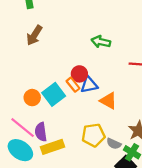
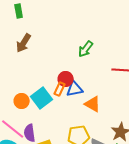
green arrow: (101, 42) -> (86, 49), turned -66
orange rectangle: (73, 85) -> (60, 89), turned 64

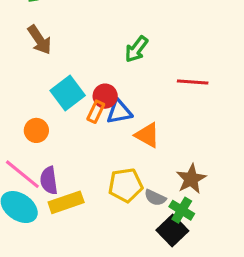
brown arrow: (24, 43) -> (39, 40), turned -66
cyan square: (42, 98) -> (68, 93), moved

